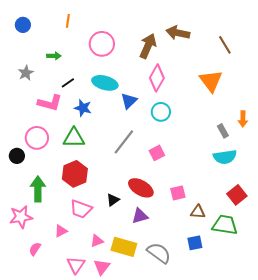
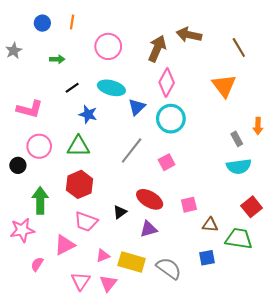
blue circle: (23, 25) -> (42, 23), moved
gray star: (26, 73) -> (14, 51), moved
pink L-shape: (50, 103) -> (30, 109), moved
cyan circle: (161, 112) -> (171, 119), size x1.4
pink triangle: (61, 231) -> (65, 245), size x1.5

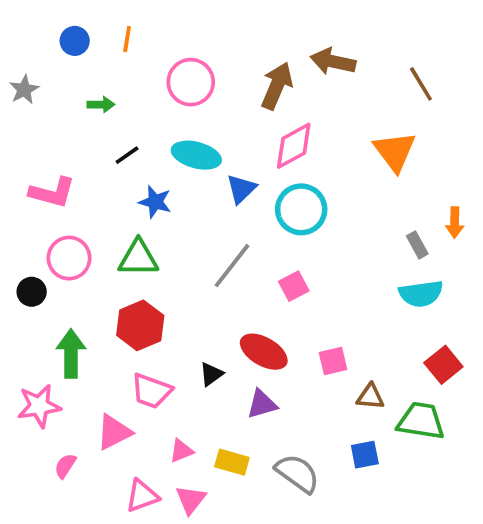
pink diamond: (167, 83) -> (294, 146), turned 32
yellow rectangle: (132, 262) -> (232, 462), size x0.7
pink triangle: (81, 281) -> (142, 496), turned 36

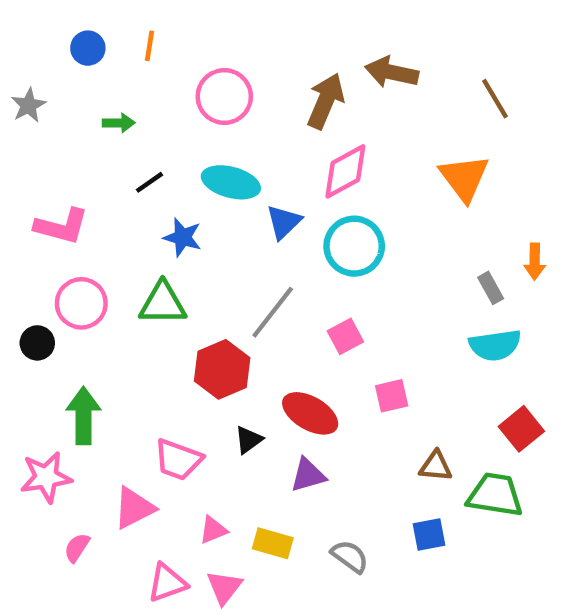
red hexagon: (140, 325) -> (222, 369), moved
pink square: (333, 361) -> (392, 396), moved
gray semicircle: (297, 473) -> (350, 556), size x0.7

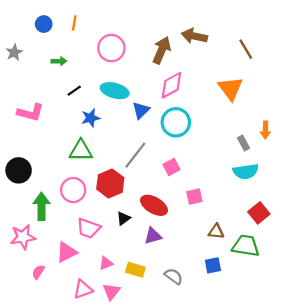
blue star: (183, 237) -> (91, 118), turned -30
pink circle: (81, 303) -> (73, 190), moved
black circle: (37, 343) -> (19, 170), size x1.5

